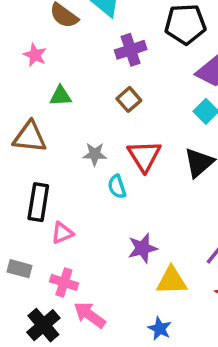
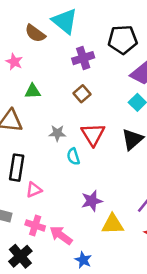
pink arrow: (90, 315) -> (61, 235), moved
blue star: (160, 329) -> (83, 260), moved

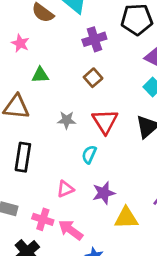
cyan semicircle: (73, 157) -> (89, 154), moved, turned 42
pink triangle: (34, 190) -> (65, 189), moved

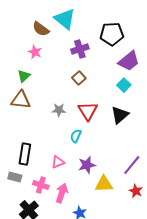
pink star: (20, 43) -> (35, 52), moved
green triangle: (40, 75) -> (24, 76), moved, turned -40
black rectangle: (23, 157) -> (25, 154), moved
pink arrow: (71, 230) -> (62, 193), turned 72

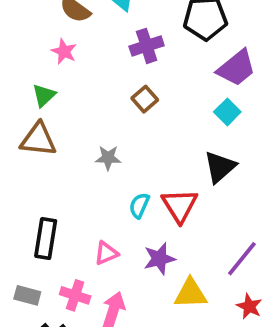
red triangle: (88, 111) -> (180, 205), moved
gray rectangle: (15, 177) -> (27, 295), moved

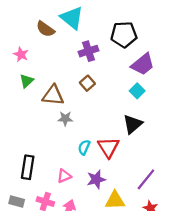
pink star: (64, 51) -> (21, 54), moved
brown triangle: (38, 139) -> (53, 95), moved

